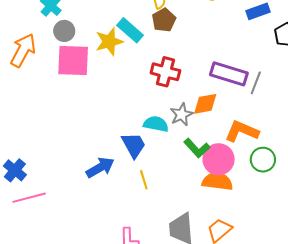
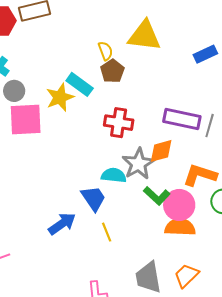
gray star: (182, 115) -> (138, 164), size x1.4

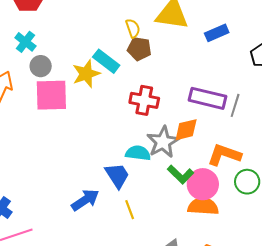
blue rectangle: (205, 54) -> (217, 33), moved
brown pentagon: (112, 71) -> (139, 49), turned -30

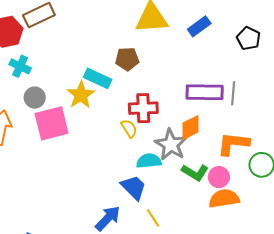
yellow semicircle: (133, 28) -> (129, 128), moved
cyan cross: (25, 42) -> (20, 66), moved
pink circle: (203, 184) -> (219, 177), size x0.7

